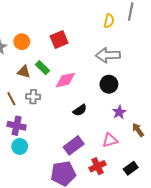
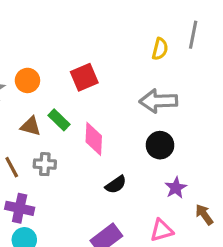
pink diamond: (65, 80) -> (94, 139), turned -75

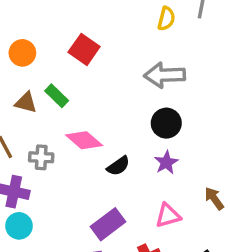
red square: (84, 77) -> (84, 49), turned -32
pink diamond: (94, 139) -> (84, 140), moved, turned -52
gray cross: (45, 164) -> (41, 157), moved
purple star: (176, 188) -> (166, 162), moved

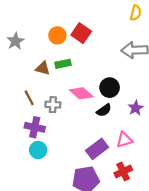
orange circle: (22, 53) -> (57, 35), moved
green rectangle: (57, 96) -> (63, 64), turned -56
black circle: (166, 123) -> (110, 88), moved
pink triangle: (168, 216) -> (124, 140), moved

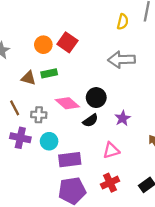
purple rectangle: (97, 149) -> (70, 160), moved, turned 30
cyan circle: (38, 150) -> (49, 141), moved

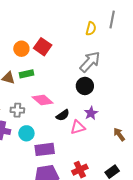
gray arrow: (121, 60) -> (90, 62), turned 135
black circle: (96, 98) -> (85, 86), moved
pink triangle: (111, 150) -> (78, 127), moved

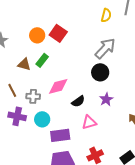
green rectangle: (26, 74) -> (42, 60), turned -40
pink diamond: (43, 100) -> (58, 86), turned -55
pink triangle: (78, 127) -> (89, 122), moved

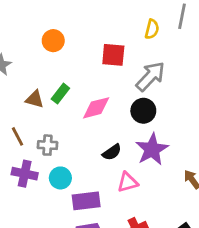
red square: (58, 33) -> (113, 55), moved, turned -30
orange circle: (37, 35) -> (53, 41), moved
pink diamond: (58, 86) -> (96, 108), moved
purple star: (106, 99) -> (152, 149), size x1.6

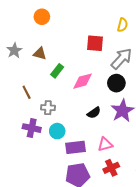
orange circle: (53, 41) -> (42, 17), moved
brown triangle: (35, 99) -> (40, 53), moved
brown line: (17, 136) -> (27, 92), moved
pink triangle: (128, 182) -> (105, 144), moved

